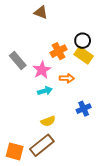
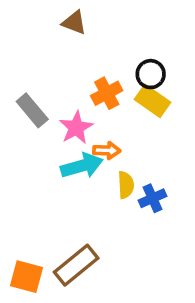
orange arrow: (67, 78) -> (107, 151), moved
cyan arrow: (45, 91) -> (82, 166), size x1.5
yellow semicircle: (48, 121) -> (126, 185), moved, turned -72

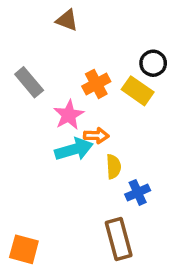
black circle: (151, 74) -> (153, 63), moved
gray rectangle: (32, 110) -> (29, 82), moved
blue cross: (153, 198) -> (138, 192), moved
brown rectangle: (76, 265) -> (119, 239), moved, turned -66

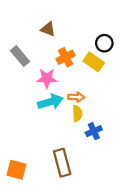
brown triangle: (67, 20) -> (48, 29), moved
pink star: (69, 115) -> (47, 78), turned 30
orange arrow: (96, 136) -> (76, 97), moved
brown rectangle: (119, 239) -> (62, 163), moved

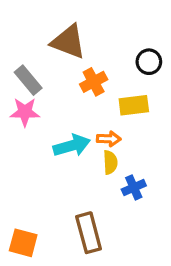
brown triangle: (48, 29) -> (68, 42), size x1.6
yellow rectangle: (94, 62) -> (134, 105), moved, turned -42
pink star: (47, 78) -> (25, 112), moved

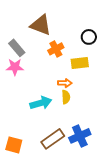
cyan arrow: (72, 146) -> (41, 103), moved
blue cross: (134, 187) -> (80, 136), moved, size x1.5
brown rectangle: (89, 233) -> (53, 139), turned 70

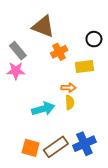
orange square: (14, 145) -> (31, 148), moved

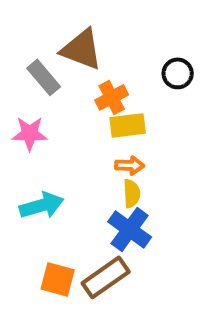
gray rectangle: (18, 51) -> (44, 77), moved
yellow rectangle: (84, 67) -> (128, 125), moved
cyan arrow: (43, 109) -> (42, 205), moved
blue cross: (84, 144) -> (130, 229), moved, turned -30

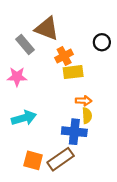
orange arrow: (130, 165) -> (84, 101), moved
yellow semicircle: (132, 193) -> (87, 116), moved
blue cross: (130, 229) -> (74, 132), turned -30

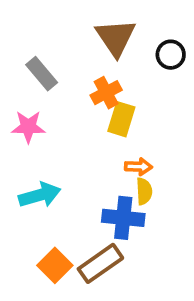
brown triangle: (47, 28) -> (116, 38), moved, turned 35
black circle: (102, 42) -> (171, 55), moved
yellow rectangle: (73, 72) -> (121, 119), turned -66
orange square: (33, 160) -> (55, 265), turned 30

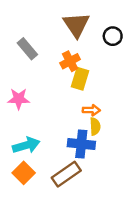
pink star: (28, 127) -> (19, 99), moved
cyan arrow: (40, 195) -> (26, 145), moved
orange square: (55, 265) -> (24, 173), moved

